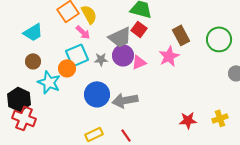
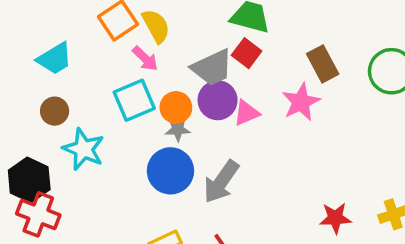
gray star: (101, 59) -> (178, 129), moved
orange circle: (67, 68) -> (176, 107), moved
gray arrow: (125, 100) -> (221, 182), turned -45

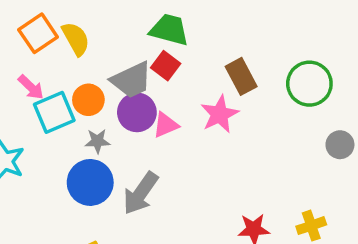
pink arrow: (145, 59) -> (31, 87), moved
orange circle: (176, 107) -> (88, 100), moved

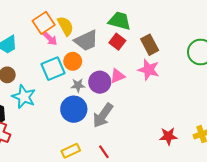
brown rectangle: (241, 76) -> (150, 45), moved
gray trapezoid: (132, 80) -> (86, 41), moved
pink arrow: (31, 87) -> (50, 38), moved
purple circle: (137, 112) -> (100, 82), moved
pink star: (220, 114) -> (149, 70), turned -30

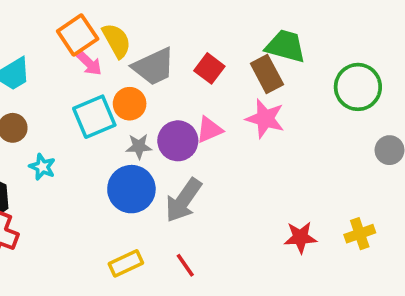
green trapezoid: (120, 21) -> (286, 46), moved
cyan star: (24, 97) -> (42, 167), size x0.6

